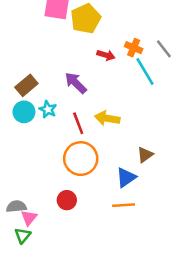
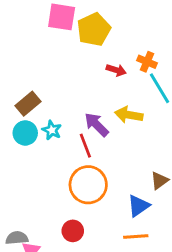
purple arrow: (76, 83) -> (97, 125), moved
yellow arrow: (107, 118) -> (129, 115), moved

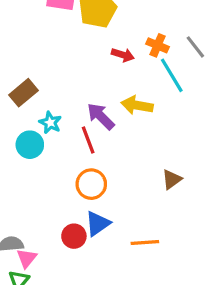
cyan circle: (25, 133) -> (30, 145), moved
orange circle: (88, 185) -> (91, 184), size x0.7
blue triangle: (139, 206) -> (98, 224), moved

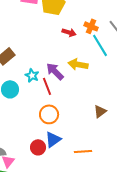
cyan star: (50, 123) -> (32, 75), moved

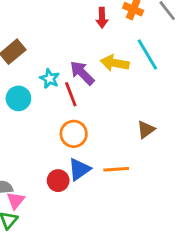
red arrow: (69, 32) -> (102, 18), turned 72
cyan line: (100, 45) -> (147, 55), moved
orange line: (83, 151) -> (116, 169), moved

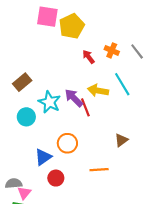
red arrow: (102, 18) -> (89, 57), turned 144
cyan star: (50, 79) -> (50, 102), size x1.5
red line: (71, 94) -> (85, 107), moved
blue triangle: (79, 169) -> (43, 157), moved

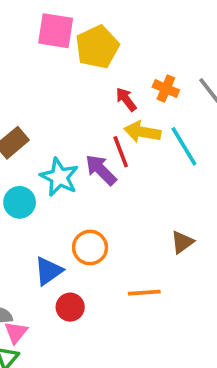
yellow arrow: (98, 91) -> (142, 132), moved
red line: (85, 107) -> (121, 152), moved

